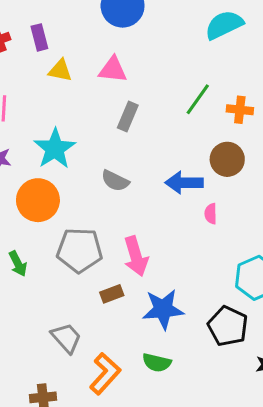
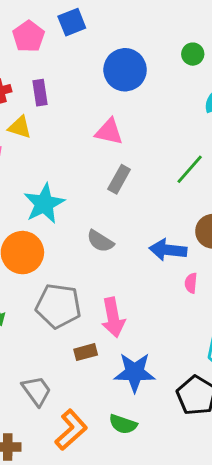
yellow triangle: (60, 71) -> (20, 127), moved

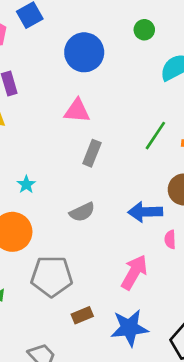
cyan star: (44, 204) -> (26, 184), size x0.5
gray semicircle: (100, 241) -> (82, 212), turned -50
pink arrow: (113, 318) -> (134, 272), moved, turned -132

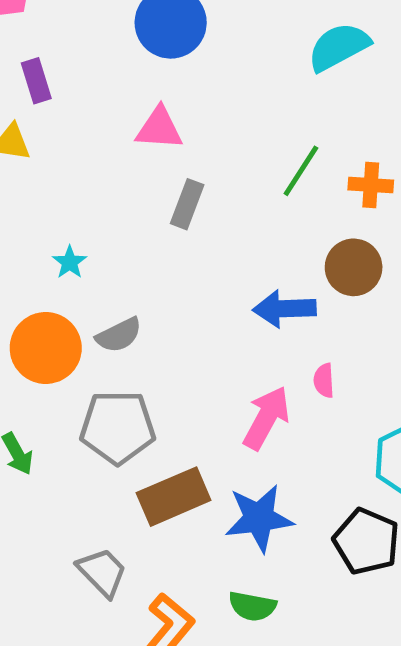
gray semicircle: (82, 212) -> (119, 335), moved
pink semicircle: (170, 239) -> (324, 381), moved
brown rectangle: (82, 315) -> (174, 497), size x1.8

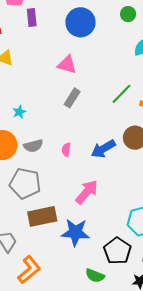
purple rectangle: (36, 81) -> (32, 18), moved
blue arrow: (284, 309) -> (103, 149), turned -40
pink semicircle: (324, 381) -> (66, 150), moved
green semicircle: (252, 606) -> (95, 276), moved

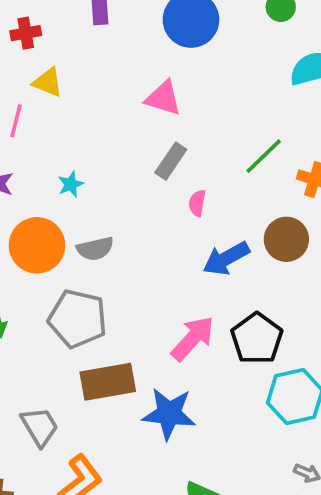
pink semicircle: (66, 150) -> (197, 203), moved
black pentagon: (117, 251) -> (257, 338), moved

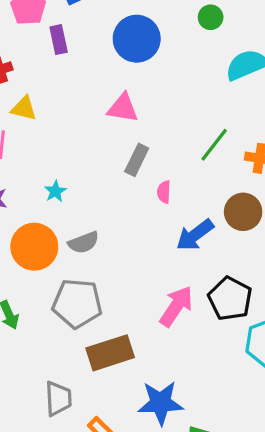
blue star: (169, 414) -> (161, 403), moved
gray trapezoid: (40, 427) -> (58, 399), turned 36

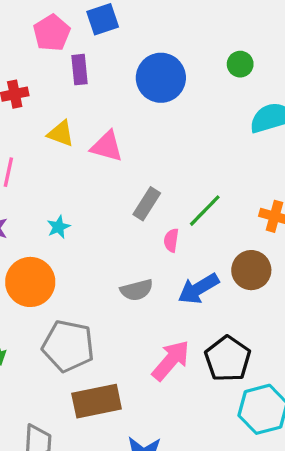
yellow triangle: (24, 108) -> (61, 134), moved
pink triangle: (123, 108) -> (107, 146), moved
green line: (214, 145) -> (205, 211), moved
gray semicircle: (84, 242) -> (137, 290), moved

